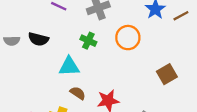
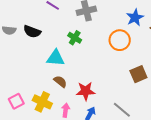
orange circle: (128, 38) -> (120, 40), moved

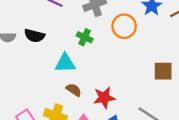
orange circle: (120, 40) -> (124, 26), moved
brown square: (138, 74) -> (163, 71), turned 30

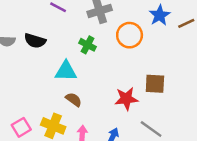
brown square: (163, 71) -> (155, 84), moved
red star: (104, 98) -> (126, 99), moved

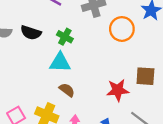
green cross: (88, 45) -> (65, 37), moved

